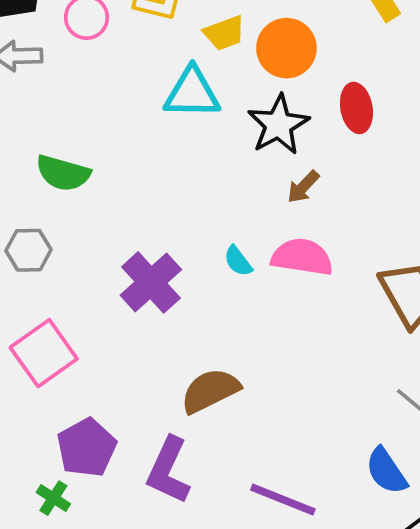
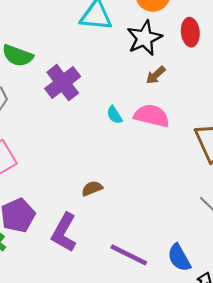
purple cross: (151, 282) -> (63, 83), moved
brown semicircle: (210, 391) -> (92, 188), size x0.6
blue semicircle: (386, 471) -> (179, 258), moved

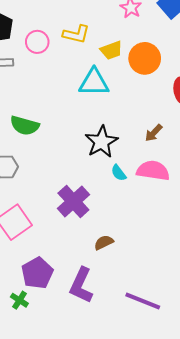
black star: (144, 38) -> (101, 142), moved
purple cross: (63, 83) -> (73, 201), moved

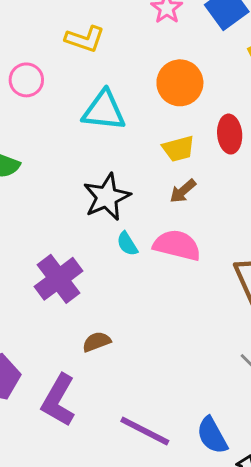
pink circle: (37, 42) -> (26, 80), moved
yellow trapezoid: (111, 50) -> (178, 149), moved

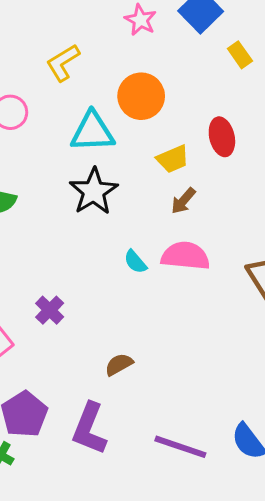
yellow L-shape: (85, 39) -> (63, 63), turned 138
orange circle: (180, 83) -> (141, 96), moved
black star: (107, 197) -> (94, 191), moved
purple cross: (59, 279) -> (50, 310), moved, size x0.6

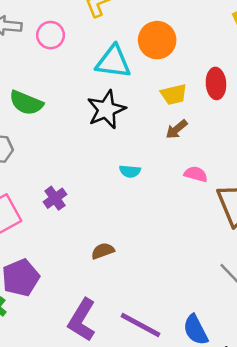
pink semicircle: (185, 256) -> (196, 174), moved, size x0.6
cyan semicircle: (135, 262) -> (130, 171), turned -54
purple L-shape: (89, 429) -> (82, 320), moved

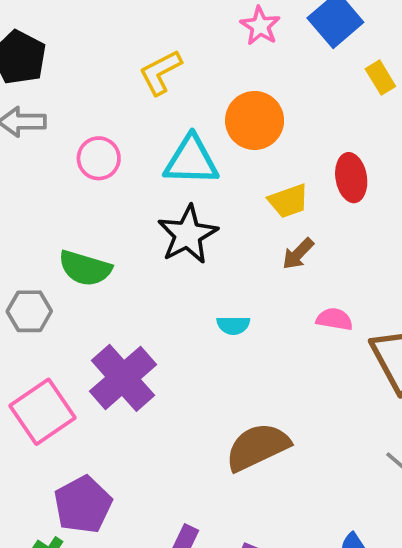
pink circle: (51, 35) -> (99, 158), moved
green semicircle: (26, 103) -> (85, 268), moved
purple cross: (55, 198) -> (123, 378), size x1.8
brown semicircle: (103, 251) -> (257, 447), moved, size x1.8

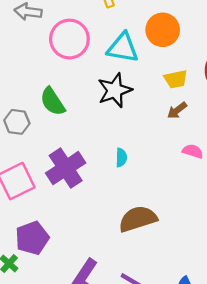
pink circle: (99, 158) -> (69, 39), size x1.6
green semicircle: (85, 268) -> (53, 102), turned 32
cyan semicircle: (233, 325) -> (121, 158), moved, turned -96

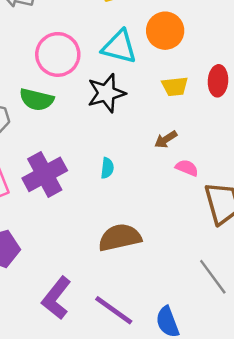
pink circle: (69, 39) -> (58, 54), moved
green semicircle: (53, 102) -> (37, 100), turned -48
brown arrow: (177, 110) -> (166, 139), moved

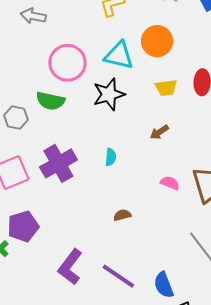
pink semicircle: (187, 168) -> (170, 183), moved
brown semicircle: (120, 238) -> (122, 215), size x0.5

